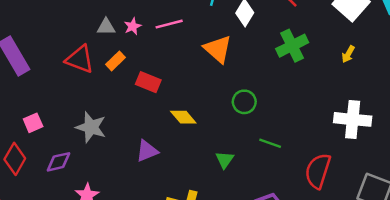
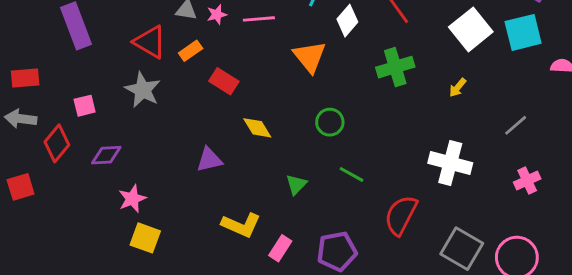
gray star: (91, 127) -> (143, 90), moved

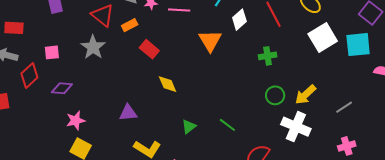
green cross: (395, 67) -> (268, 56), size x0.7
yellow arrow: (458, 88) -> (305, 95), moved, size x1.6
green circle: (330, 122) -> (275, 95), moved
purple triangle: (209, 160) -> (128, 113), moved

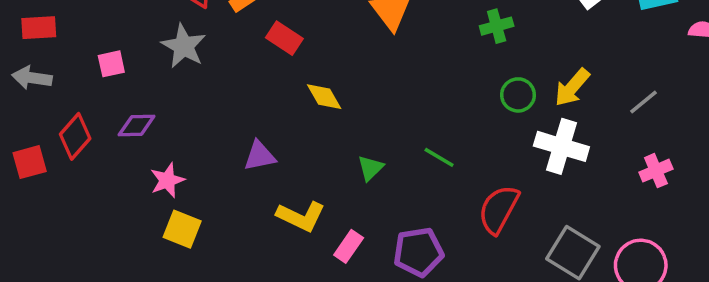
red diamond: (29, 76) -> (75, 136), moved

